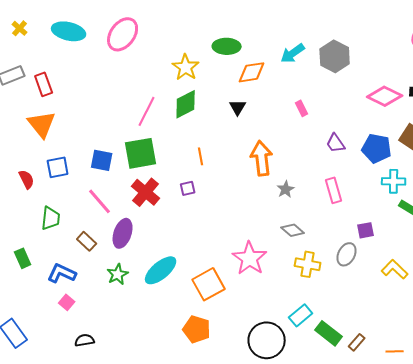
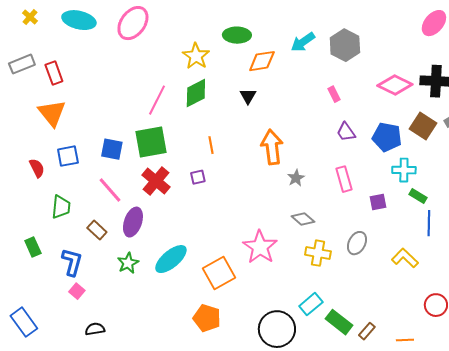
pink rectangle: (302, 108) -> (334, 94), moved
purple square: (366, 230) -> (378, 202), moved
blue L-shape: (62, 273) -> (72, 262), turned 80

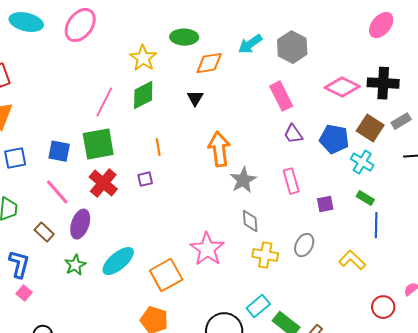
pink rectangle: (334, 94) -> (281, 96), size x1.8
cyan cross: (404, 170) -> (362, 162), moved, turned 30
gray star: (296, 178) -> (243, 180), size x1.5
gray diamond: (303, 219) -> (250, 221), turned 45

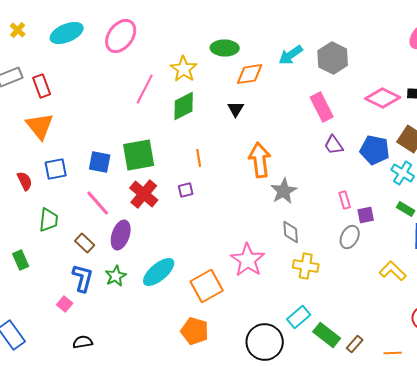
cyan ellipse: (26, 22) -> (67, 33), turned -36
pink line: (104, 102) -> (145, 89), moved
pink rectangle: (291, 181) -> (345, 200), moved, size x0.7
gray ellipse: (304, 245) -> (350, 237), moved
blue L-shape: (19, 264) -> (83, 278), moved

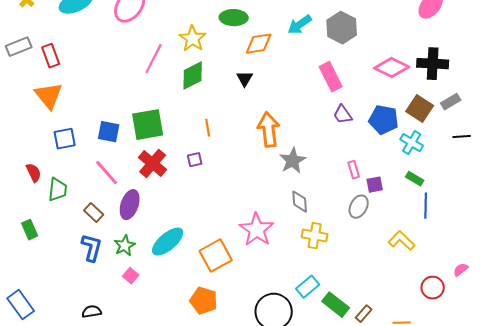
red semicircle: (25, 181) -> (34, 173), moved
pink square: (65, 304) -> (131, 276), moved

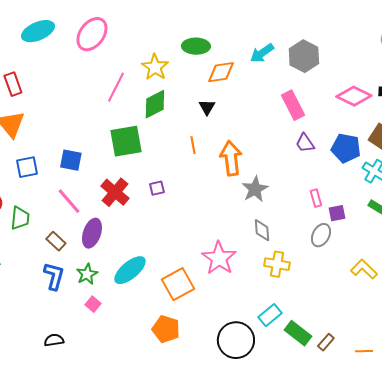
green square: (148, 125) -> (126, 141), moved
orange line: (208, 128) -> (193, 145), moved

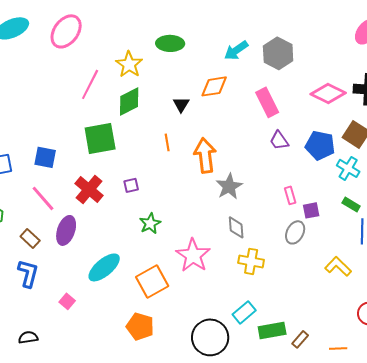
orange diamond: (221, 72) -> (214, 86), moved
green star: (87, 274) -> (150, 223), moved
green rectangle: (298, 333) -> (272, 330), turned -48

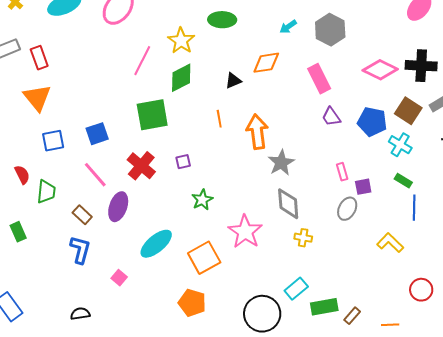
cyan arrow: (236, 50) -> (288, 27), size x0.7
black triangle: (181, 104) -> (233, 81), turned 36
blue square: (45, 157) -> (97, 134), turned -30
gray diamond: (236, 227) -> (288, 204), size x1.4
yellow cross: (251, 261) -> (303, 238), size x0.7

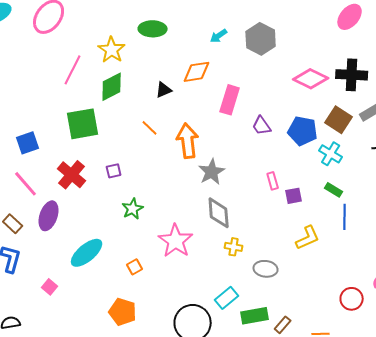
pink rectangle: (319, 79) -> (230, 100), moved, turned 44
orange line: (219, 119) -> (150, 128), turned -36
gray ellipse: (347, 209) -> (266, 269), moved, turned 70
yellow L-shape: (390, 243) -> (308, 238), moved, turned 112
orange square: (204, 258) -> (135, 267), size x0.5

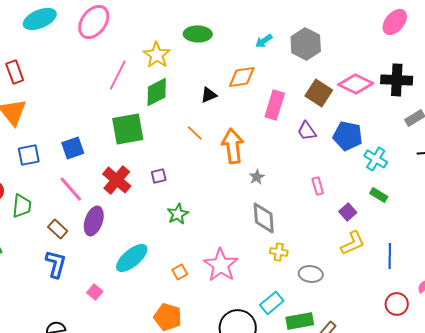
brown square: (339, 120) -> (319, 93), moved
gray star: (212, 172) -> (257, 177), size x0.6
purple square: (294, 196) -> (348, 212), moved, turned -30
blue line: (345, 217) -> (390, 256), moved
pink star: (176, 241) -> (221, 265), moved

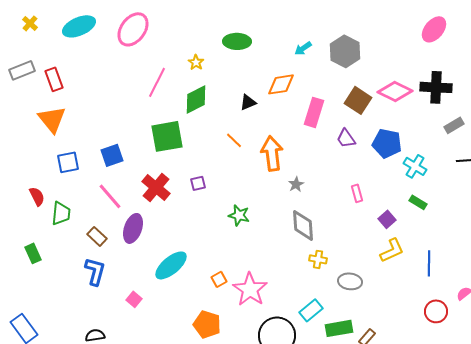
yellow star: (157, 55) -> (196, 62), size x0.6
green star: (178, 214) -> (239, 215), moved, turned -30
pink star: (221, 265) -> (250, 289), moved

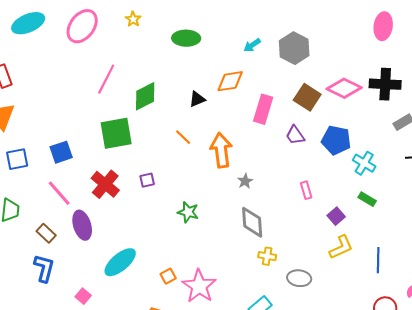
pink ellipse: (434, 29) -> (383, 26), turned -32
yellow star: (196, 62) -> (133, 19), moved
purple ellipse: (133, 228) -> (82, 225), turned -36

